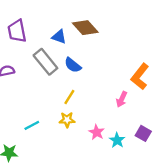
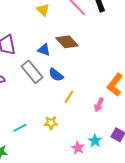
yellow line: (69, 97) -> (69, 97), moved
pink star: (97, 132) -> (78, 148), moved

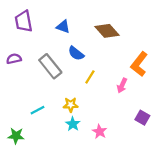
brown diamond: (67, 42) -> (107, 31), moved
gray rectangle: (32, 72) -> (50, 66), moved
cyan star: (95, 141) -> (73, 124), moved

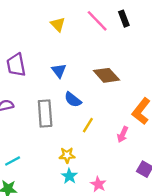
blue triangle: (63, 27) -> (59, 71), turned 32
gray rectangle: (50, 66) -> (45, 114), turned 35
cyan line: (37, 110) -> (13, 161), moved

